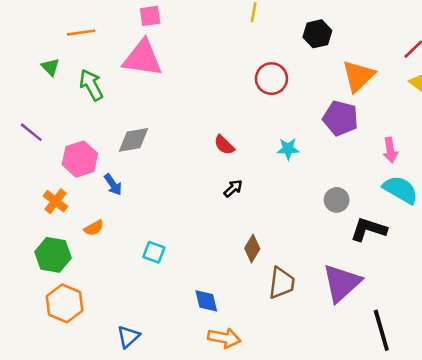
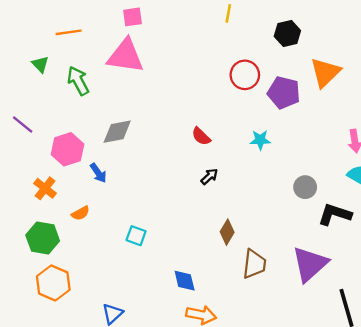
purple pentagon: (340, 118) -> (284, 93), moved

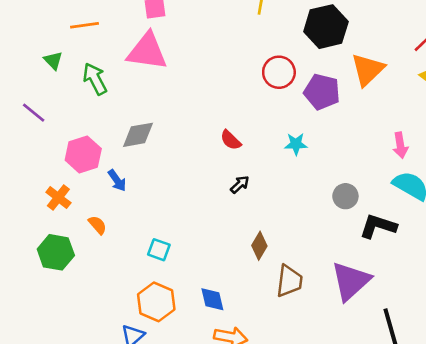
black hexagon: (287, 33) -> (326, 27), size x1.5
purple line: (23, 125) -> (34, 113), moved
orange semicircle: (81, 213) -> (98, 225), turned -102
orange hexagon: (53, 283) -> (156, 302), moved

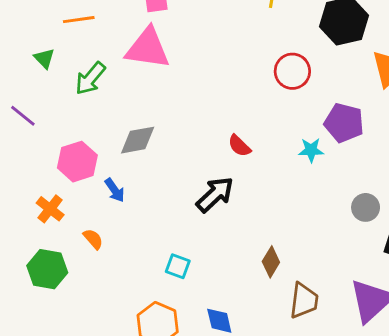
green arrow: (95, 79) -> (90, 78), turned -112
purple pentagon: (322, 92) -> (344, 123), moved
black arrow: (240, 184) -> (215, 195), moved, size x1.8
cyan square: (159, 250) -> (178, 266), moved

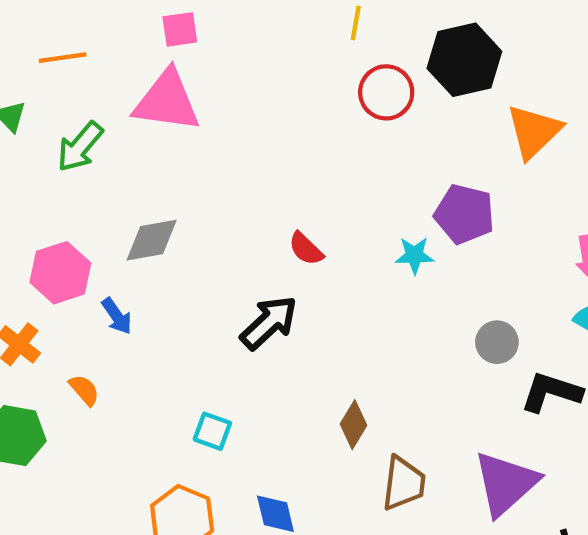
red circle: (292, 71) -> (386, 92), moved

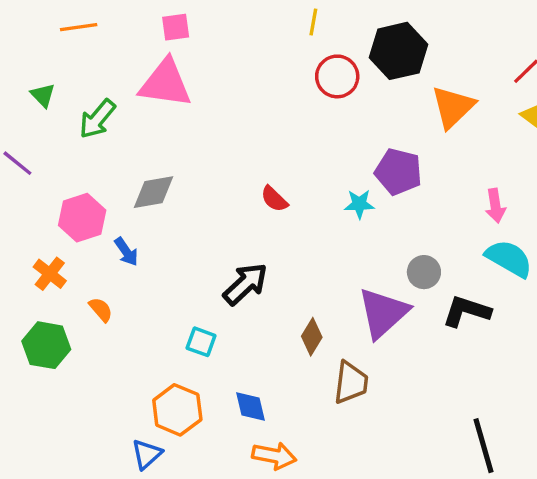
orange line: (63, 58) -> (79, 27), moved
black arrow: (269, 323) -> (245, 284), moved
purple triangle: (506, 483) -> (383, 313), moved

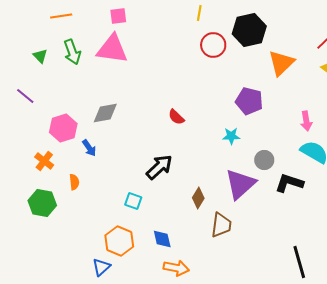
green arrow: (97, 119) -> (72, 52), moved, turned -60
cyan star: (359, 204) -> (231, 136), moved
orange semicircle: (101, 309) -> (74, 182), turned 35

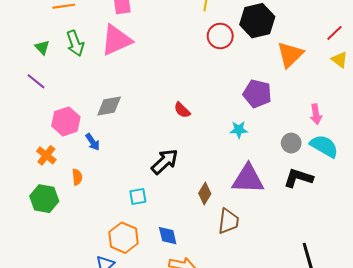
pink triangle: (112, 49) -> (116, 40), turned -32
purple line: (25, 96) -> (36, 81), moved
gray circle: (264, 160) -> (291, 143), moved
purple triangle: (240, 184) -> (248, 179), turned 44
cyan square: (133, 201) -> (138, 197), turned -30

